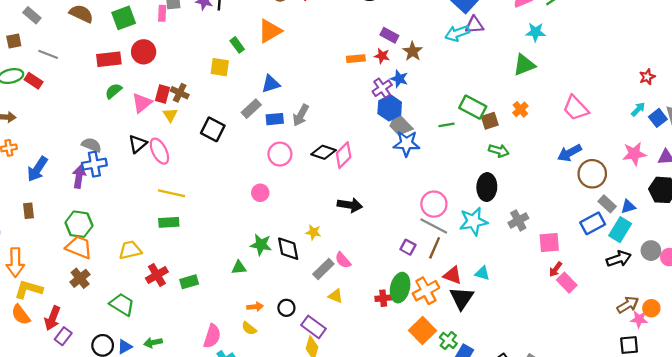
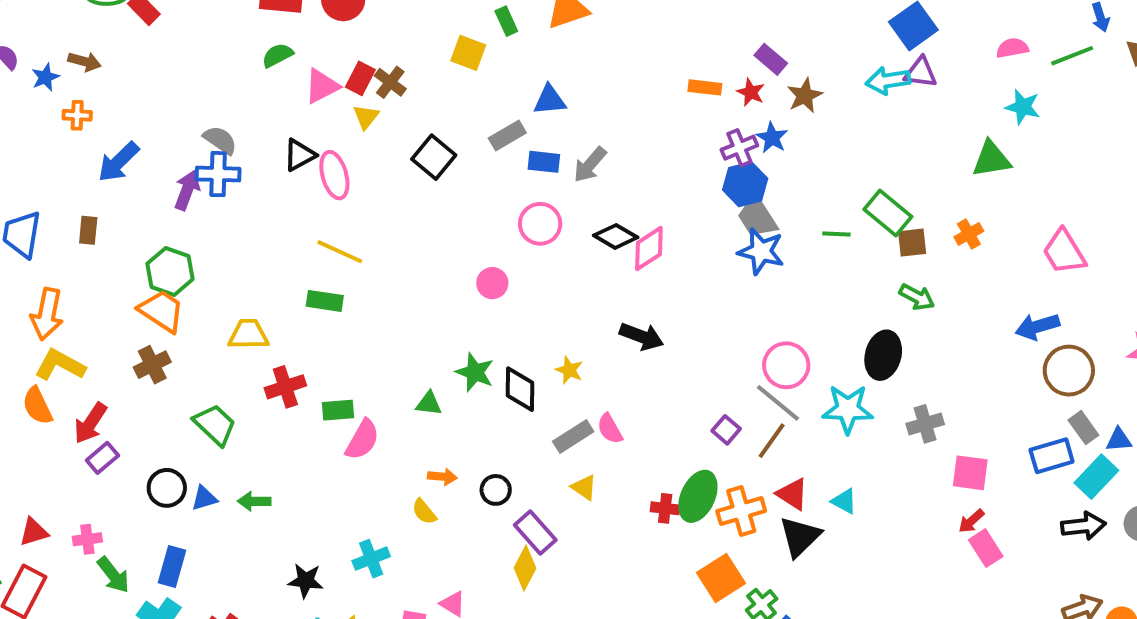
pink semicircle: (212, 336) -> (362, 440), moved

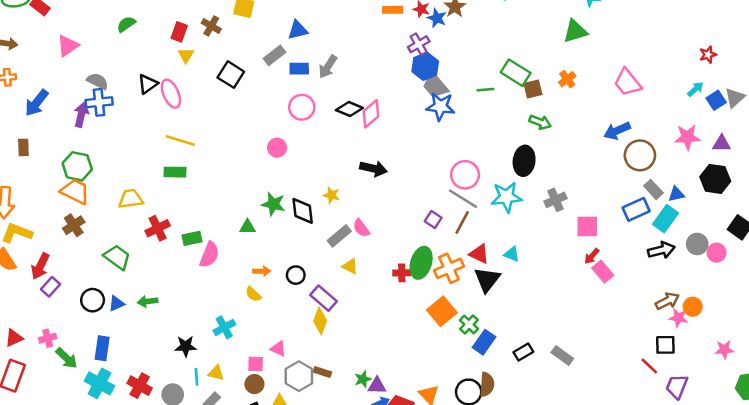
brown cross: (390, 82) -> (211, 26), moved
pink triangle: (322, 86) -> (68, 46), moved
blue star: (772, 138) -> (437, 18), moved

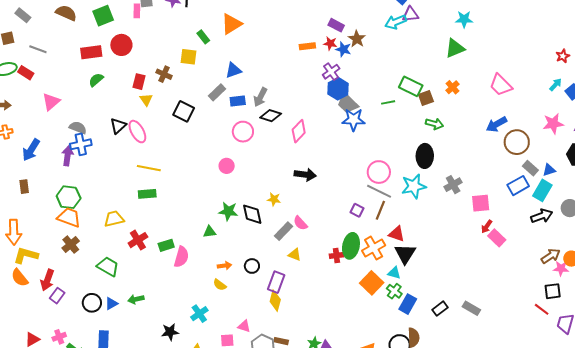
black diamond: (349, 109) -> (271, 116), moved
cyan triangle: (512, 254) -> (394, 273), moved
purple rectangle: (324, 298) -> (276, 282), turned 75

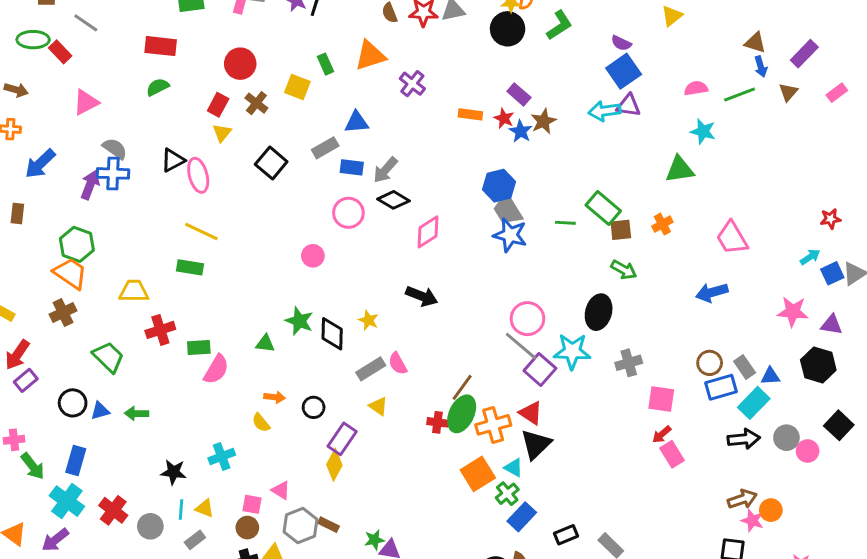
red circle: (121, 45) -> (240, 64), moved
purple cross: (331, 72) -> (412, 84), moved, turned -30
brown circle: (517, 142) -> (710, 363), moved, size x0.7
purple square: (357, 210) -> (540, 370), moved, size x1.5
brown line: (380, 210) -> (462, 387), moved

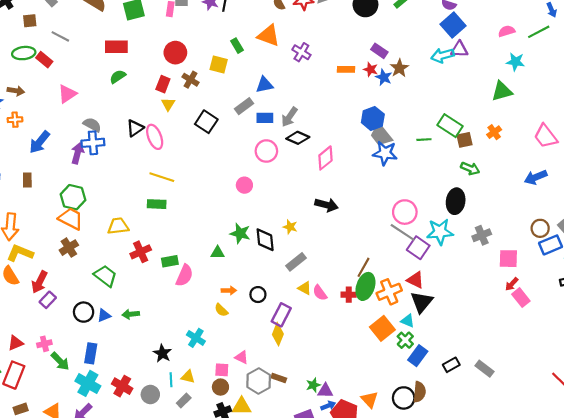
orange triangle: (370, 56) -> (269, 36), turned 45
pink semicircle: (398, 364) -> (320, 293), moved
cyan cross: (222, 457) -> (196, 338), turned -30
black star: (173, 472) -> (162, 353), turned 30

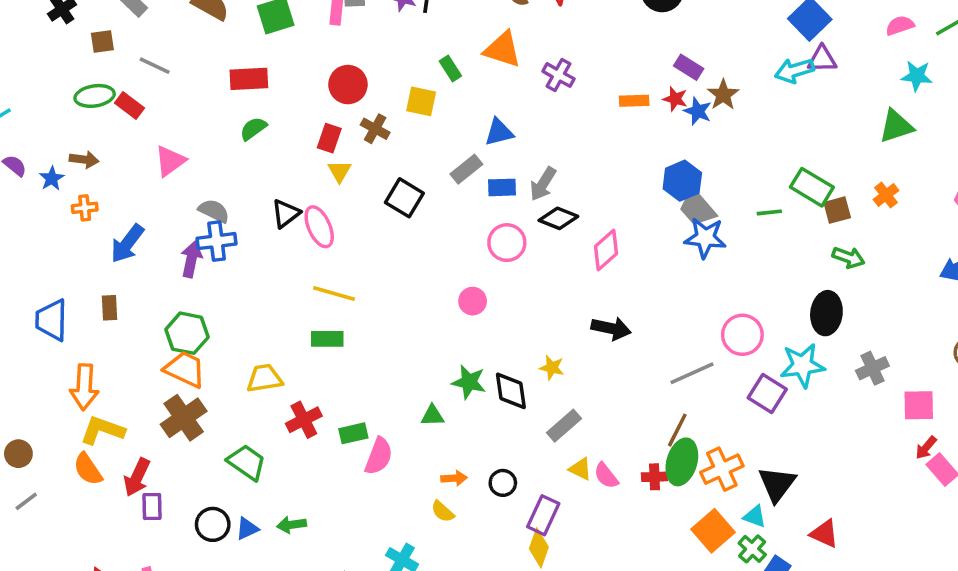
gray line: (403, 232) -> (692, 373), moved, turned -55
brown cross: (69, 248) -> (184, 418), size x1.4
red triangle: (415, 280) -> (824, 534), moved
purple rectangle: (48, 300) -> (152, 506), turned -42

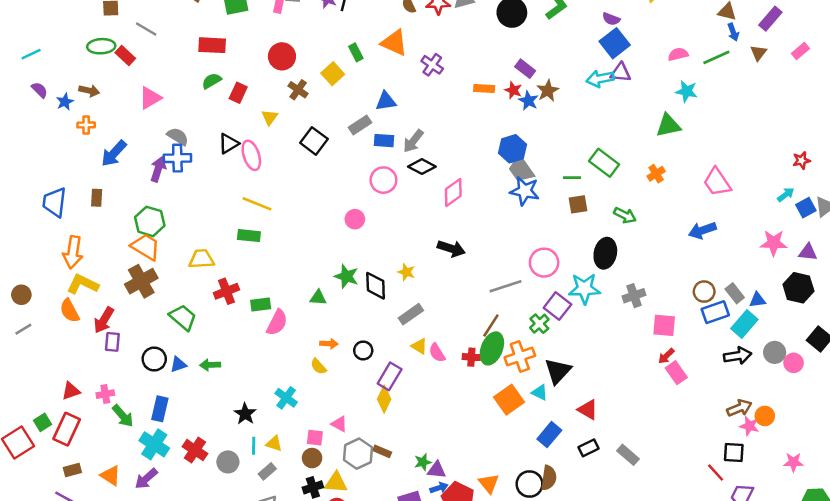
yellow square: (421, 101) -> (333, 74), turned 30
red rectangle: (329, 138) -> (238, 93), moved
brown square: (837, 210) -> (578, 204), moved
green cross: (752, 549) -> (539, 324), moved

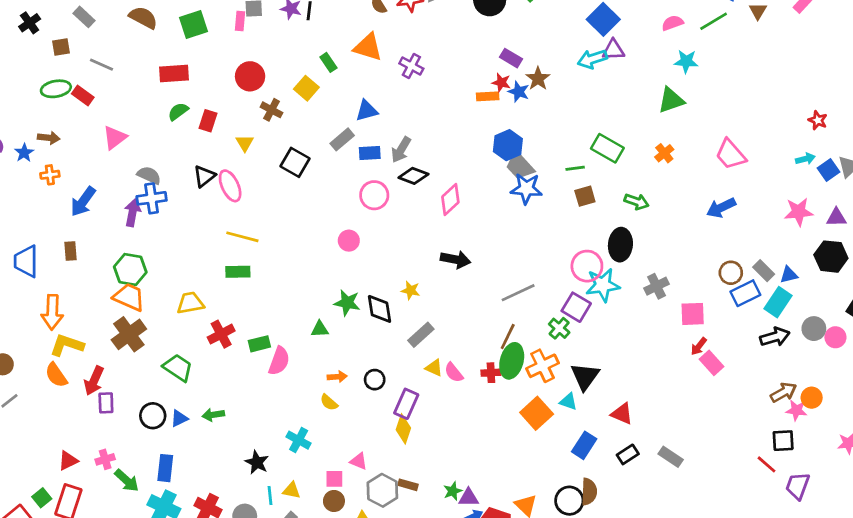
orange rectangle: (484, 89) -> (488, 96), moved
red star: (801, 160) -> (818, 120), turned -30
cyan arrow: (786, 195) -> (805, 159), turned 30
pink circle: (544, 263) -> (587, 266), moved

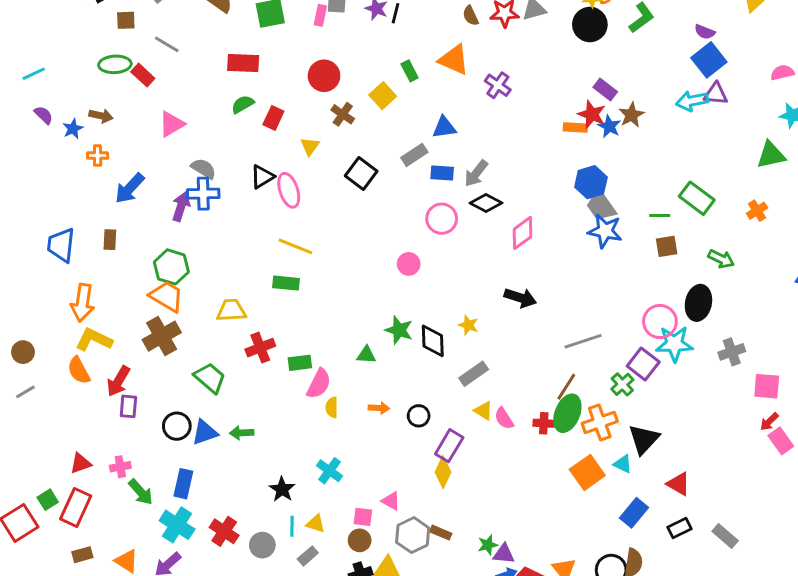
red star: (501, 83) -> (592, 114), size x1.4
yellow semicircle: (329, 402) -> (332, 407), moved, turned 42
blue triangle: (179, 418) -> (205, 432), size x1.4

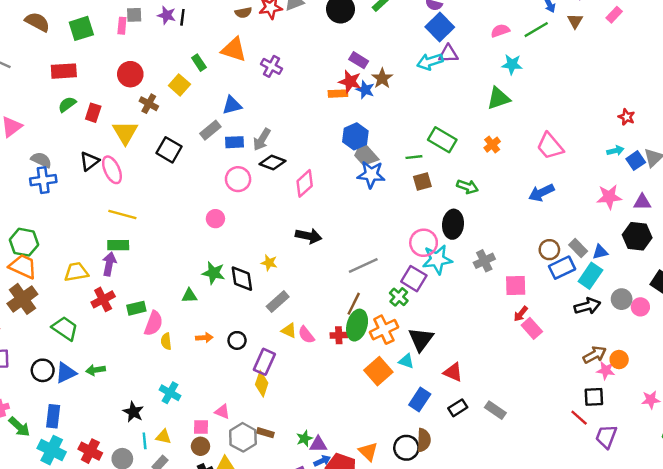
brown semicircle: (471, 16) -> (243, 13), turned -70
yellow triangle: (310, 146) -> (125, 132), size x1.6
purple arrow: (181, 207) -> (109, 264), moved

